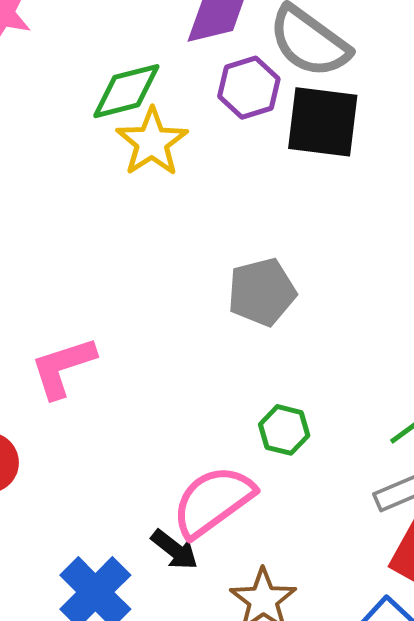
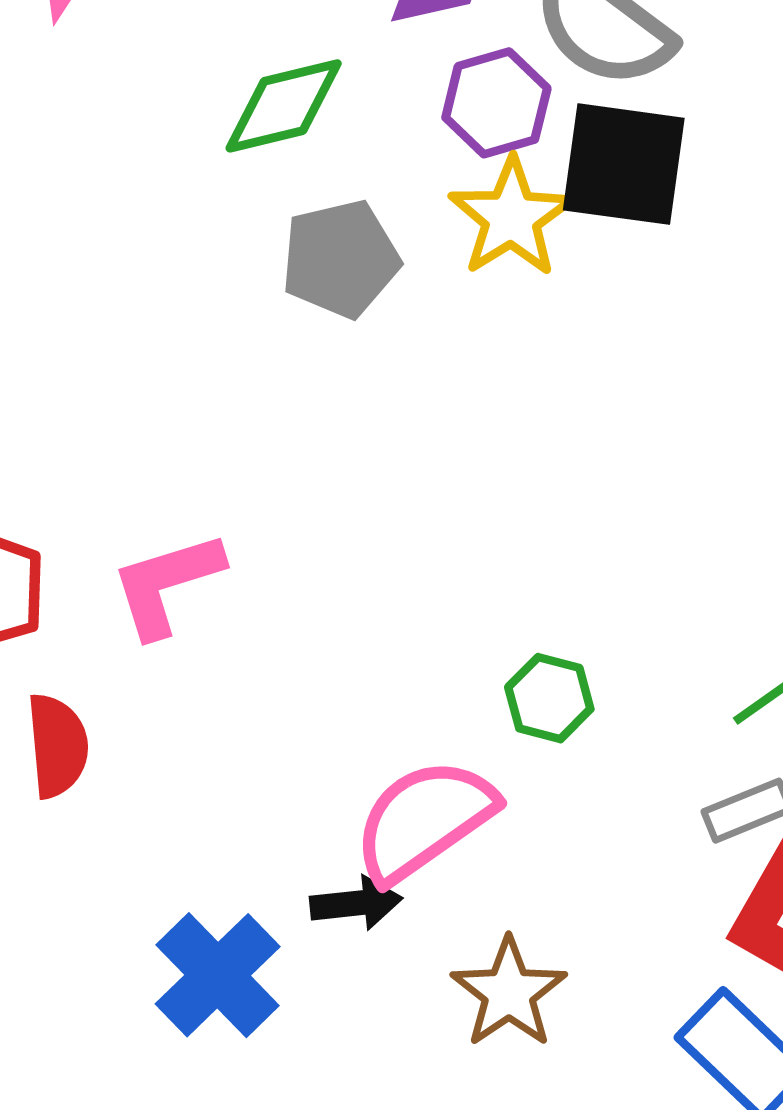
yellow star: (152, 142) -> (511, 217), moved
gray pentagon: (262, 292) -> (340, 259), moved
black arrow: (174, 550) -> (356, 903), turned -45

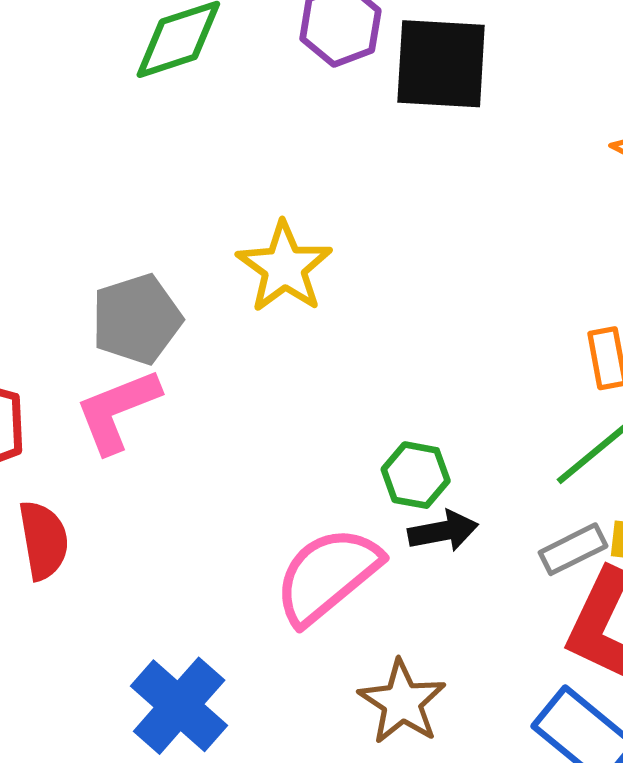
yellow star: (511, 217) -> (284, 267), moved
gray pentagon: (340, 259) -> (137, 319), moved
black arrow: (356, 903) -> (443, 531), moved

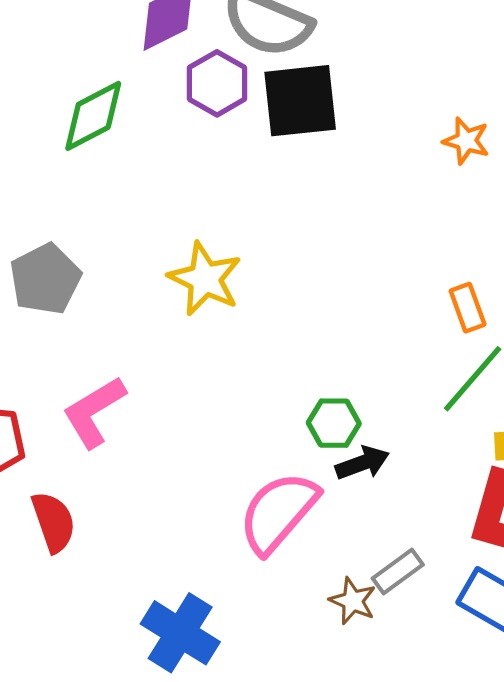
gray pentagon: (137, 319) -> (45, 279), moved
gray rectangle: (573, 549) -> (398, 571), moved
brown star: (402, 702) -> (353, 601), size x0.7

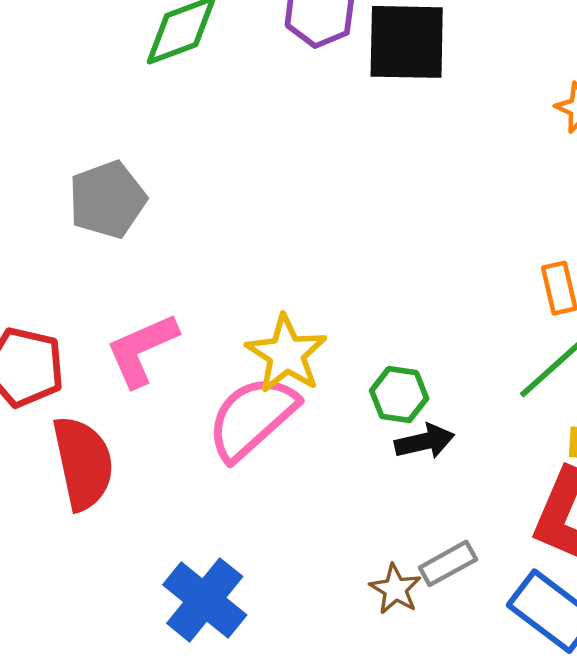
yellow star: (205, 279) -> (286, 354), moved
pink semicircle: (278, 512) -> (252, 418), moved
red semicircle: (54, 522) -> (83, 463), size x1.4

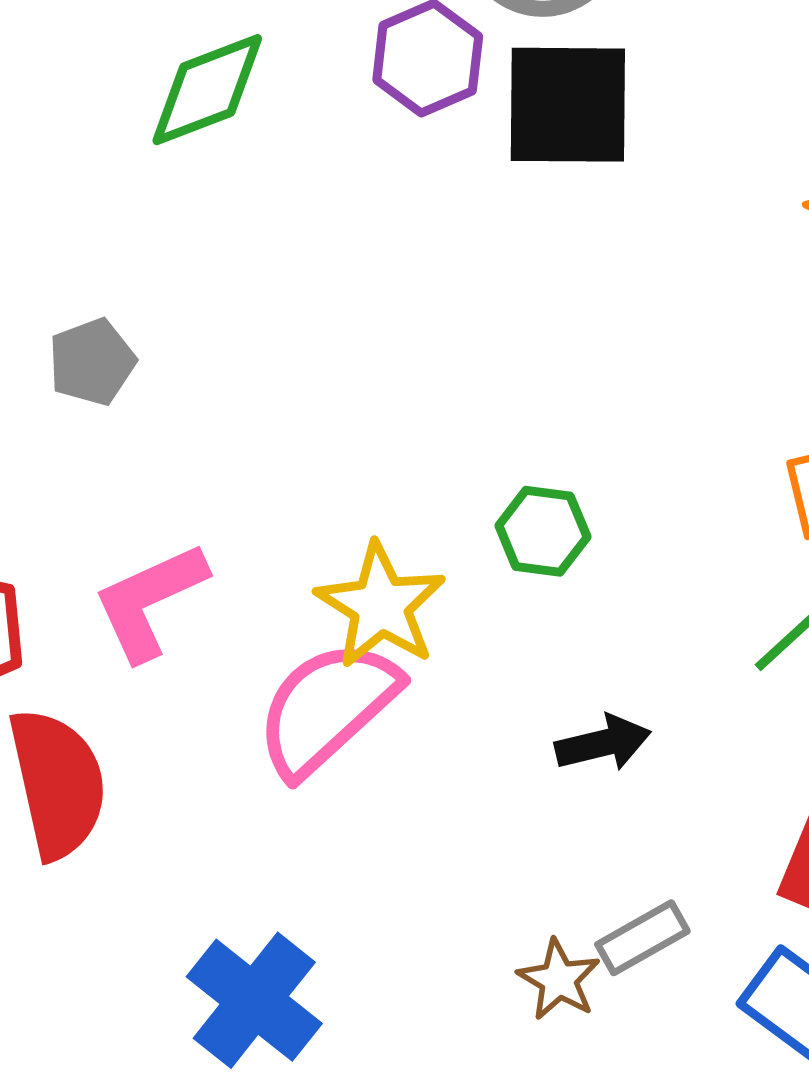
gray pentagon: (107, 200) -> (92, 362), size x0.7
green hexagon: (399, 395) -> (543, 531), moved

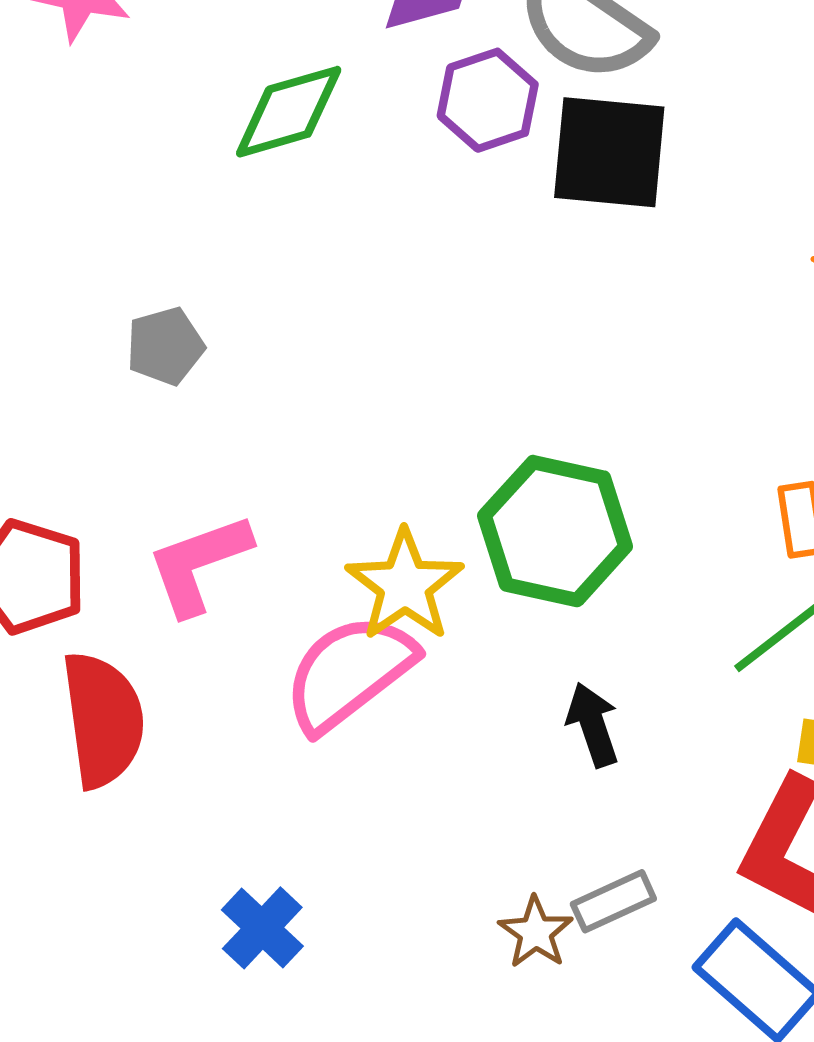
green hexagon: (543, 531) -> (555, 531), size x1.8
black arrow: (603, 743) -> (593, 725), turned -100
blue cross: (254, 1000) -> (262, 928), size x0.7

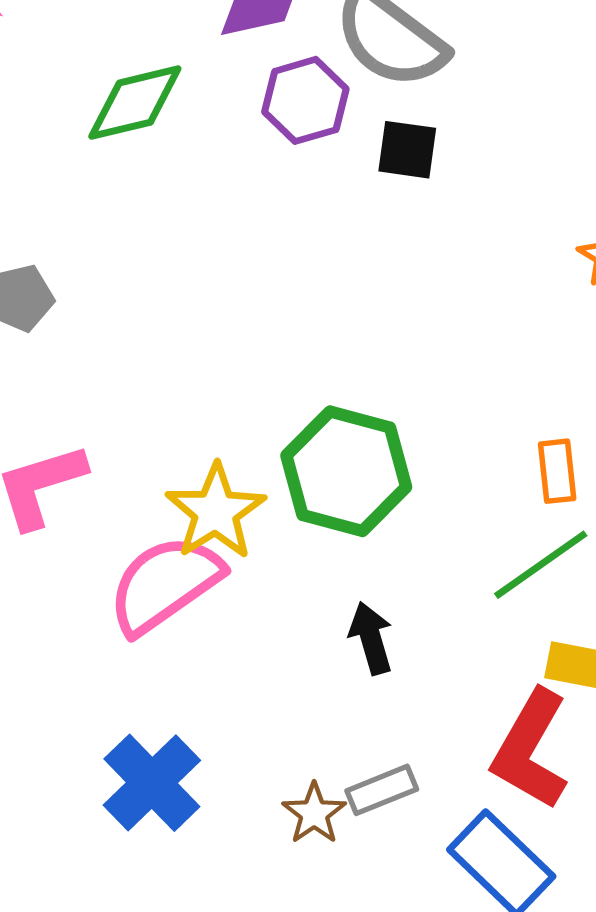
black square: (609, 152) -> (407, 150), size x0.6
blue cross: (262, 928) -> (152, 783), moved, size x1.4

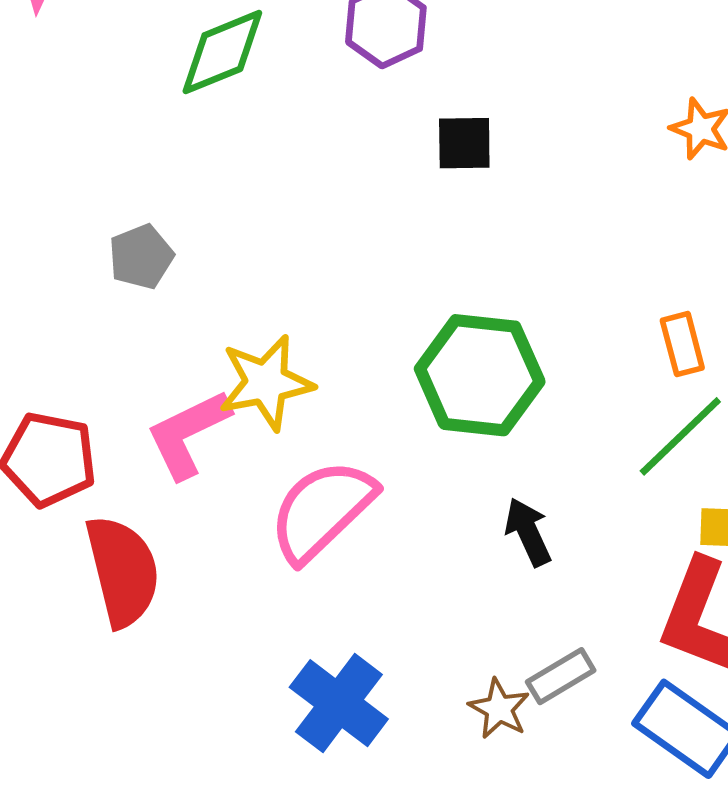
black square: (407, 150) -> (464, 143), moved
yellow star: (216, 512) -> (266, 383), moved, turned 30

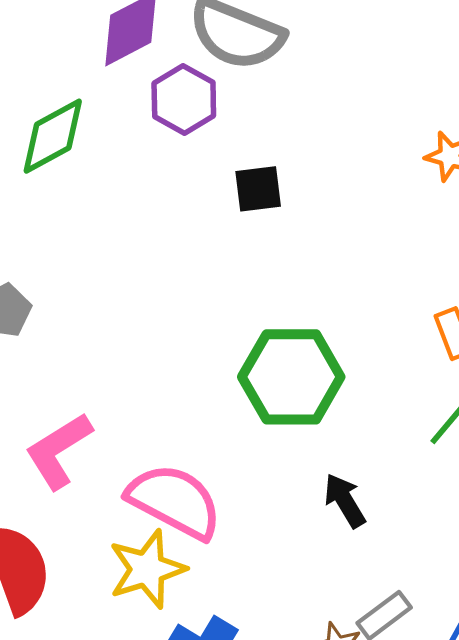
yellow star: (266, 383) -> (147, 569), moved
pink semicircle: (322, 510) -> (175, 501), turned 78

